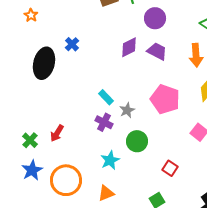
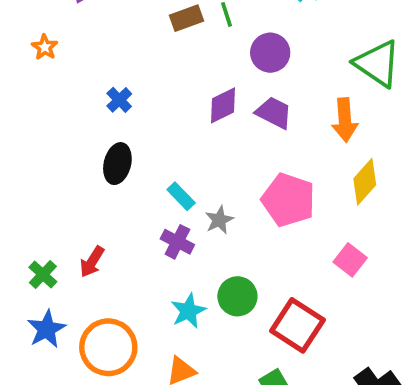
black ellipse: (44, 63) -> (117, 164), moved, size x0.7
green circle: (137, 141) -> (237, 296), moved
red square: (170, 168) -> (297, 325), size x1.8

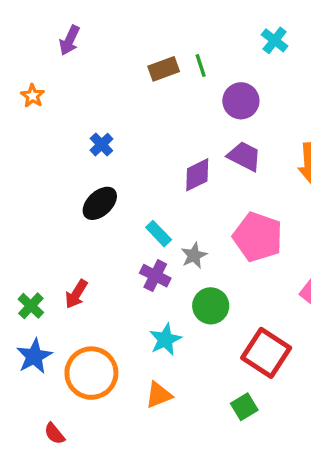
purple diamond: (223, 105) -> (197, 175), moved
black ellipse: (117, 164) -> (100, 203), turned 33
green circle: (237, 296) -> (211, 306), moved

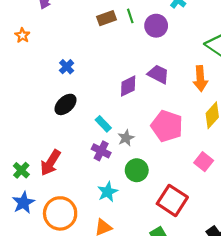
purple circle: (241, 101) -> (156, 26), moved
red arrow: (76, 294) -> (50, 163), size x1.4

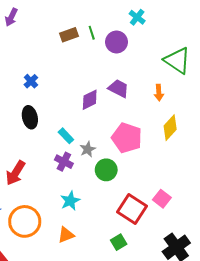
orange arrow: (200, 79) -> (159, 93), size x0.7
black ellipse: (66, 104) -> (30, 117), turned -60
pink square: (204, 162) -> (162, 199), moved
green circle: (137, 170) -> (106, 170), moved

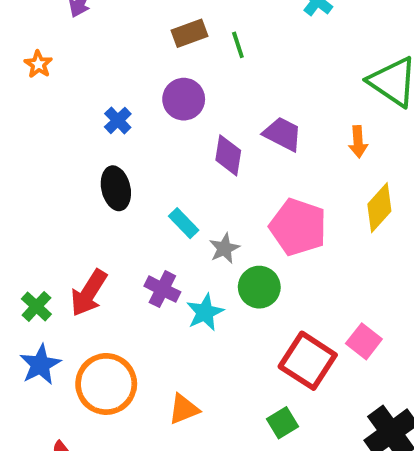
green line: (92, 33) -> (238, 45), moved
purple circle: (117, 42) -> (184, 99), moved
purple diamond: (90, 100) -> (228, 155), turned -55
purple cross: (64, 162) -> (162, 289), moved
cyan star: (70, 201) -> (205, 312), moved

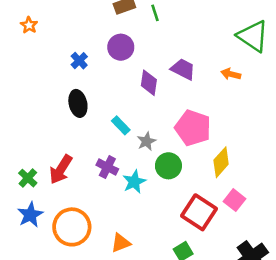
orange arrow: (358, 142) -> (231, 74), turned 108
yellow diamond: (379, 208) -> (221, 162), moved

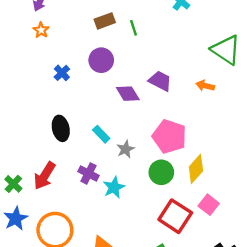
orange star: (29, 25) -> (41, 30), moved
purple diamond: (149, 83) -> (128, 94), turned -40
black ellipse: (78, 103) -> (61, 128), moved
green circle: (168, 166) -> (161, 172), moved

